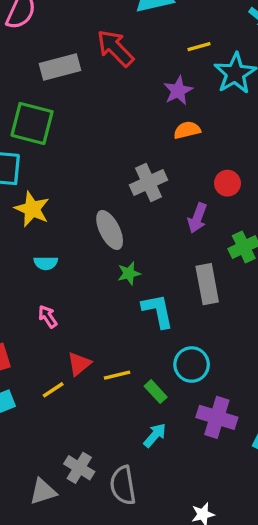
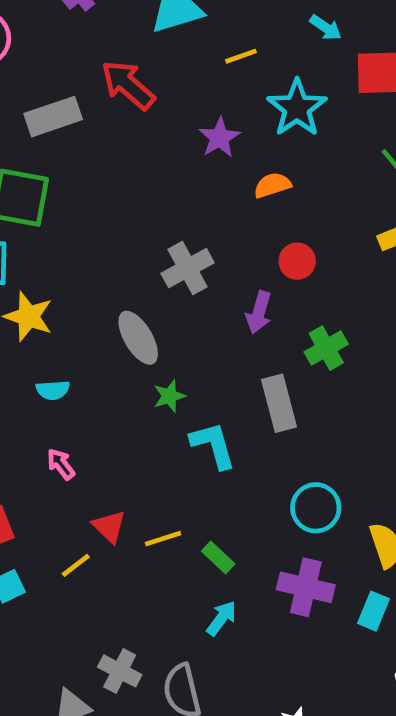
yellow line: (199, 47) -> (241, 56), moved
orange semicircle: (187, 130) -> (272, 185), moved
red triangle: (79, 364) -> (109, 527), turned -32
cyan circle: (192, 365) -> (316, 508), moved

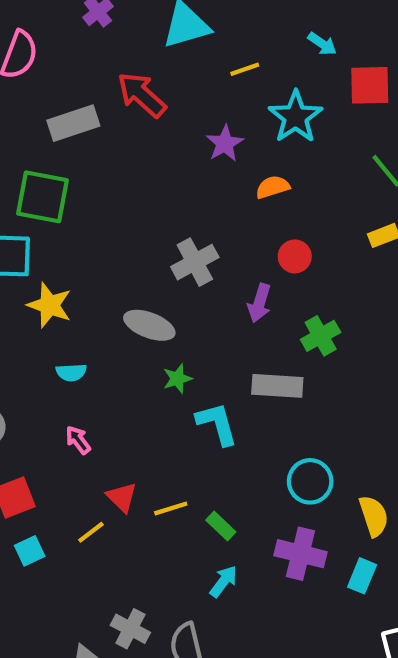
gray ellipse: (138, 338) -> (149, 325), turned -39
gray rectangle: (279, 403) -> (277, 386), turned -72

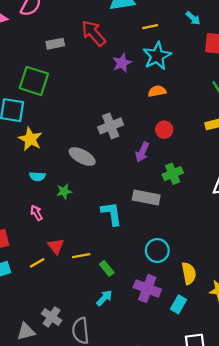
cyan star: (295, 117) -> (157, 56), moved
gray rectangle: (73, 123) -> (55, 44), size x0.7
purple star: (225, 143) -> (122, 63), moved
green star: (177, 379) -> (64, 191), moved

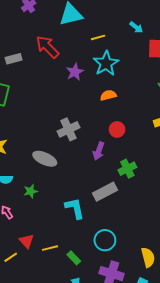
gray rectangle: (146, 197) -> (105, 192), turned -35
cyan circle: (157, 251) -> (105, 240), moved

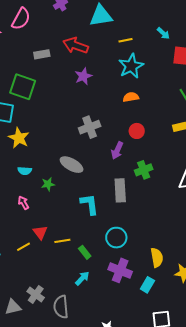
red arrow: (47, 47) -> (76, 45), turned -30
purple star: (75, 72) -> (83, 76), moved
gray ellipse: (45, 159) -> (72, 165), moved
gray rectangle: (105, 192) -> (120, 190), turned -70

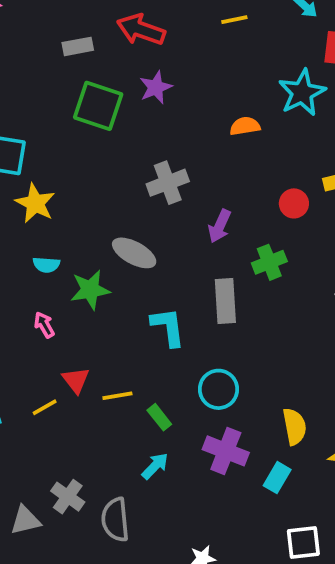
cyan star: (131, 66) -> (302, 93), moved
green square: (23, 87) -> (98, 106), moved
red circle: (137, 131) -> (294, 203), moved
green star: (48, 184) -> (90, 290), size x1.5

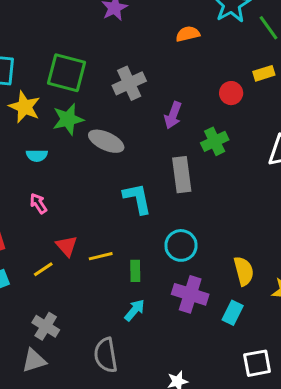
green square: (98, 106) -> (66, 73), moved
green star: (90, 290) -> (68, 119), moved
green rectangle: (159, 417) -> (135, 271), turned 42
gray cross: (68, 497) -> (46, 326), moved

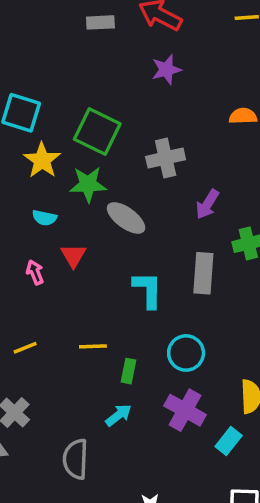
red triangle: (67, 246) -> (73, 256), moved

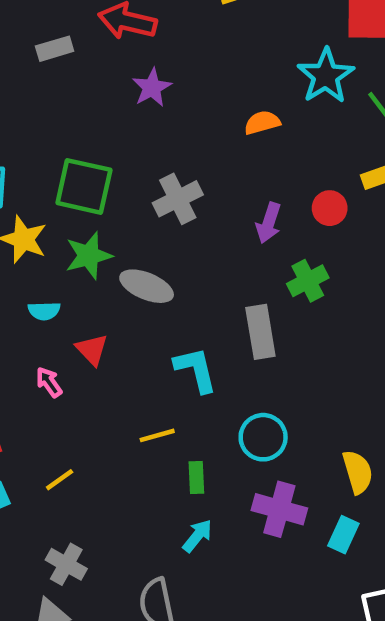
purple arrow: (207, 204) -> (269, 223), moved
yellow line: (93, 346) -> (157, 435), moved

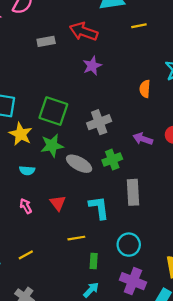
orange semicircle: (262, 123) -> (145, 89), turned -77
purple arrow: (269, 223) -> (143, 139), turned 84
green cross: (308, 281) -> (112, 160), moved
red triangle: (92, 350) -> (58, 203), moved

